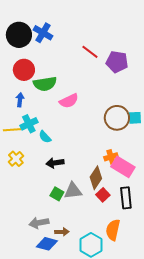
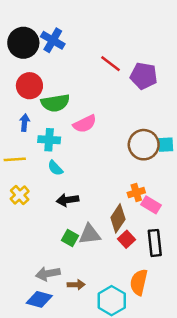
cyan cross: (29, 124) -> (49, 140), moved, turned 30
pink rectangle: (123, 167) -> (151, 205), size x0.7
blue diamond: (47, 244) -> (39, 299), moved

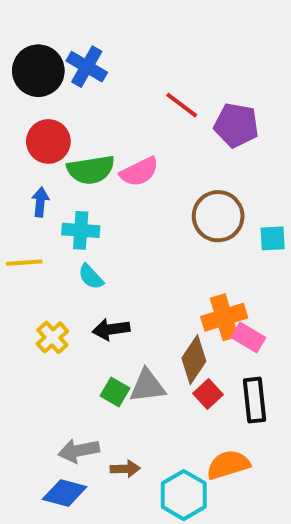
pink semicircle: (85, 124) -> (139, 172), moved
brown circle: (144, 145) -> (218, 216), moved
orange cross: (136, 193) -> (224, 317), size x1.5
yellow cross: (20, 195) -> (52, 337), moved
orange semicircle: (139, 282) -> (228, 465), turned 60

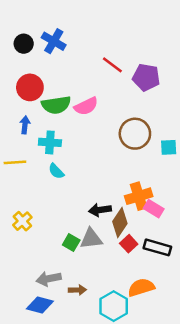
black circle: (38, 71) -> (24, 44), size x0.6
black arrow: (111, 329) -> (100, 210), moved
yellow cross: (52, 337) -> (22, 221), moved
black rectangle: (254, 400) -> (157, 247), turned -68

